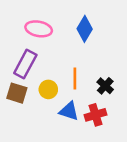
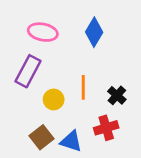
brown square: (17, 93) -> (41, 137), moved, turned 35
blue triangle: (69, 111) -> (71, 141), moved

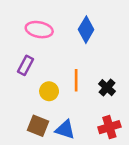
purple rectangle: (28, 71) -> (26, 65), size x0.7
red cross: (106, 128) -> (109, 127), moved
brown square: (41, 137) -> (38, 126), turned -30

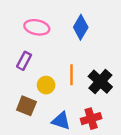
black cross: (107, 88) -> (100, 82), size x1.5
brown square: (38, 126) -> (26, 106), moved
red cross: (109, 127) -> (91, 119), moved

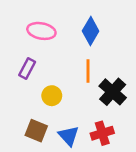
orange line: (71, 75) -> (88, 71), moved
brown square: (26, 106) -> (36, 131), moved
blue triangle: (61, 121) -> (69, 136), turned 30

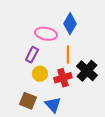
pink ellipse: (41, 31) -> (46, 34), moved
purple rectangle: (27, 69) -> (32, 55), moved
red cross: (102, 133) -> (63, 78), moved

